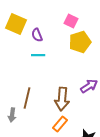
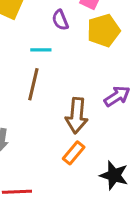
purple semicircle: (37, 35) -> (60, 20), moved
brown line: (27, 98) -> (33, 84), moved

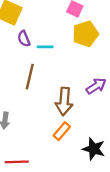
purple semicircle: (60, 20) -> (24, 39), moved
cyan line: (41, 50) -> (45, 47), moved

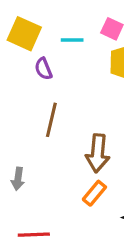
cyan line: (45, 47) -> (72, 40), moved

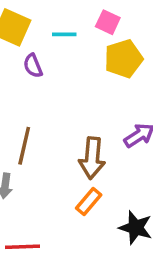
brown line: (51, 120) -> (24, 146), moved

